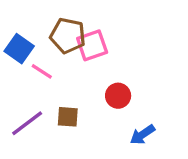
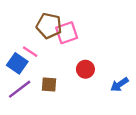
blue square: (19, 49) -> (17, 63), moved
blue arrow: (142, 135) -> (120, 84), moved

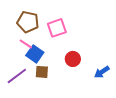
brown pentagon: (49, 26) -> (28, 22), moved
blue square: (17, 63) -> (35, 54), moved

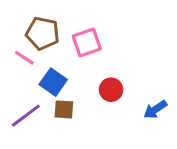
pink line: (26, 44) -> (24, 58), moved

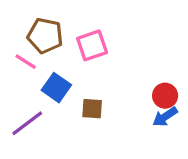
red circle: (111, 90) -> (165, 96), moved
brown square: (64, 109) -> (92, 109), moved

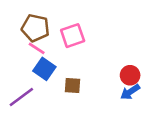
pink line: (26, 62) -> (37, 48), moved

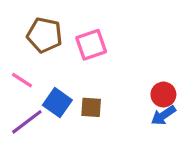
pink line: (37, 48) -> (22, 80), moved
blue square: (44, 69) -> (57, 103), moved

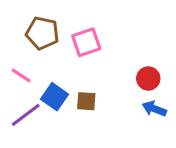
red circle: (163, 95) -> (148, 78), moved
blue arrow: (163, 115) -> (154, 109), turned 55

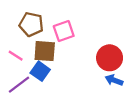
red circle: (148, 78) -> (110, 58), size x1.5
brown square: (86, 101) -> (45, 51), moved, size x1.5

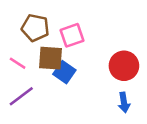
blue square: (40, 71) -> (64, 72), moved
blue arrow: (114, 80) -> (124, 102), moved, turned -120

